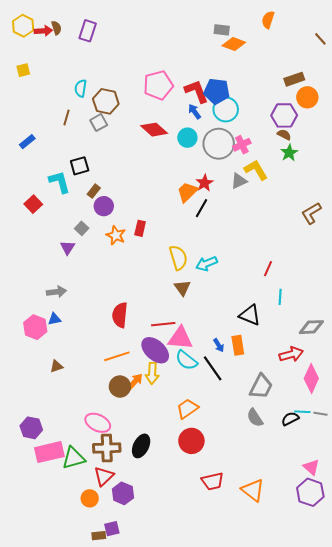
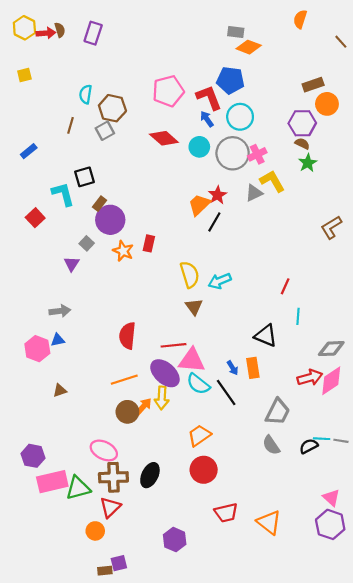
orange semicircle: (268, 20) -> (300, 19), moved
blue pentagon: (217, 91) -> (230, 80), moved
purple circle: (104, 206) -> (110, 220), size x1.4
pink diamond: (311, 378) -> (331, 381), moved, turned 32
purple hexagon: (123, 493) -> (175, 540), moved

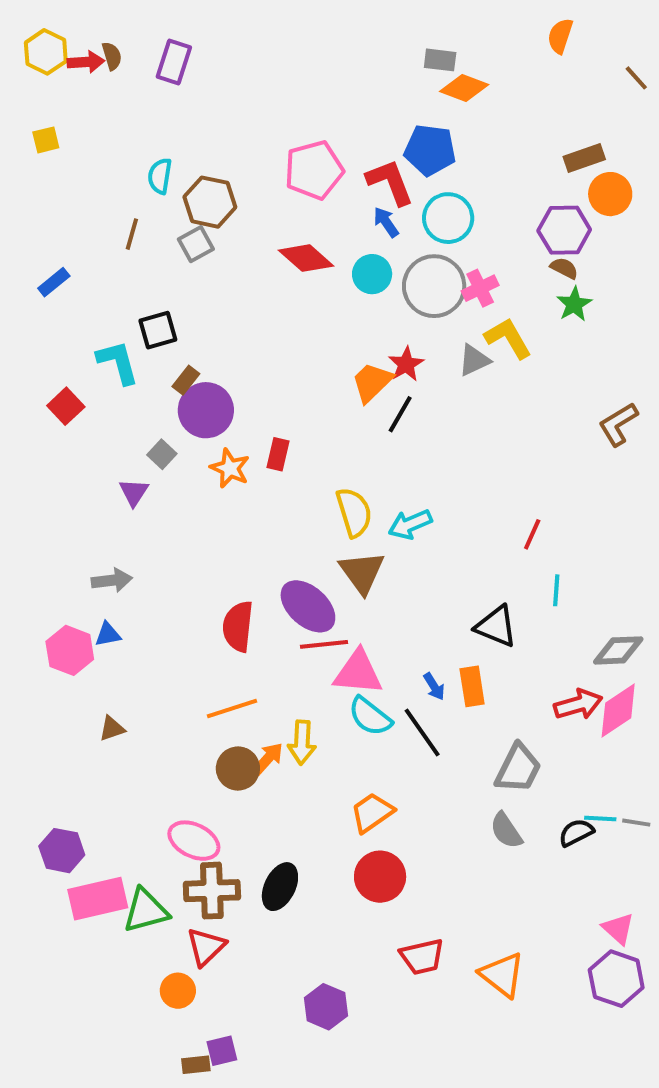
brown triangle: (194, 307) -> (362, 572), size x1.4
purple ellipse: (165, 373) -> (308, 606), moved

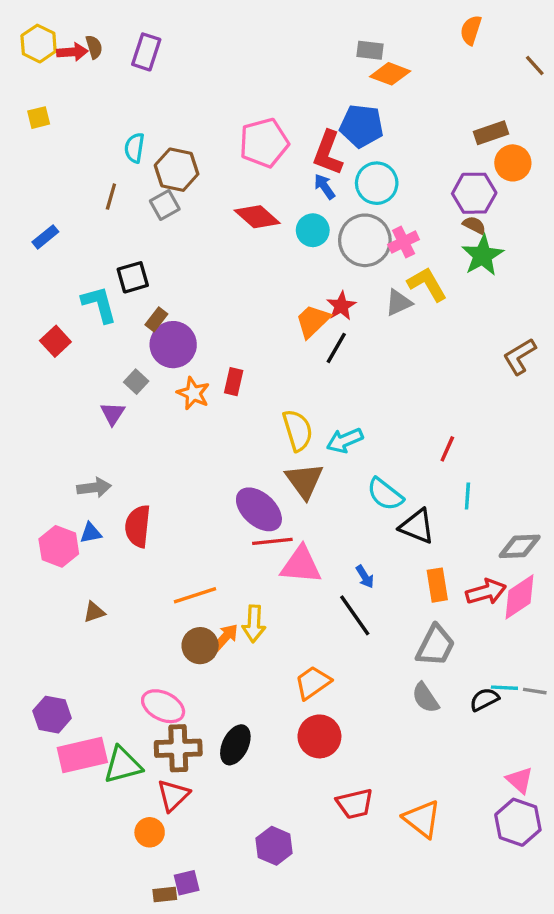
red L-shape: (390, 182) -> (328, 153), turned -138
green star: (574, 304) -> (483, 255), size x1.4
red semicircle: (238, 626) -> (138, 526), moved
orange rectangle: (472, 686) -> (437, 585), moved
cyan semicircle: (370, 716) -> (385, 494), moved

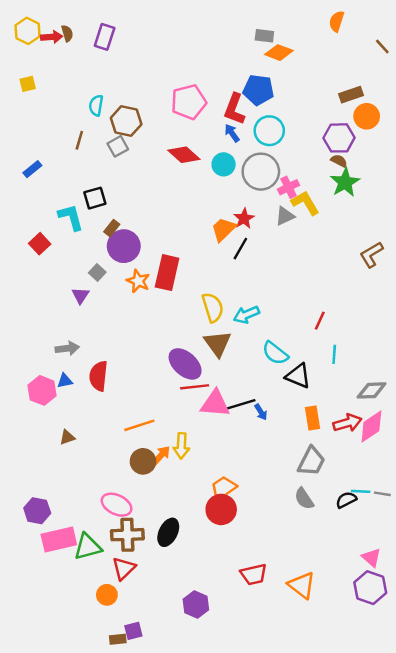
pink cross: (404, 242) -> (288, 187), moved
red rectangle: (234, 382) -> (167, 273), size x1.8
black line: (355, 615) -> (239, 405), moved, turned -72
red circle: (319, 736) -> (221, 509), moved

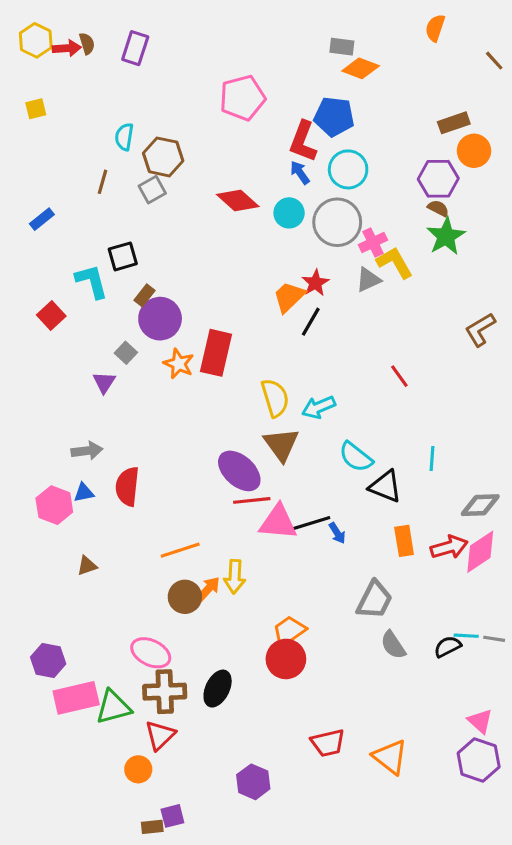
pink pentagon: (189, 102) -> (242, 98), moved
red line: (320, 321) -> (399, 376), moved, turned -60
gray trapezoid: (311, 461) -> (375, 600), moved

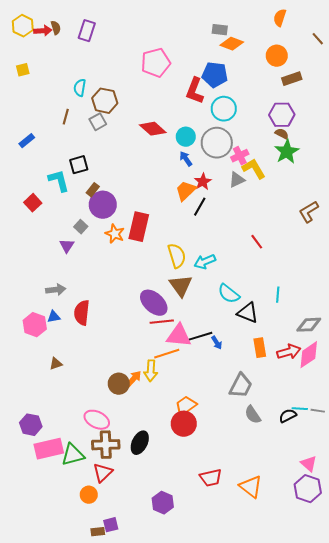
orange circle: (474, 151) -> (277, 56), moved
blue arrow: (300, 173) -> (186, 159), moved
orange line: (180, 550) -> (167, 354), moved

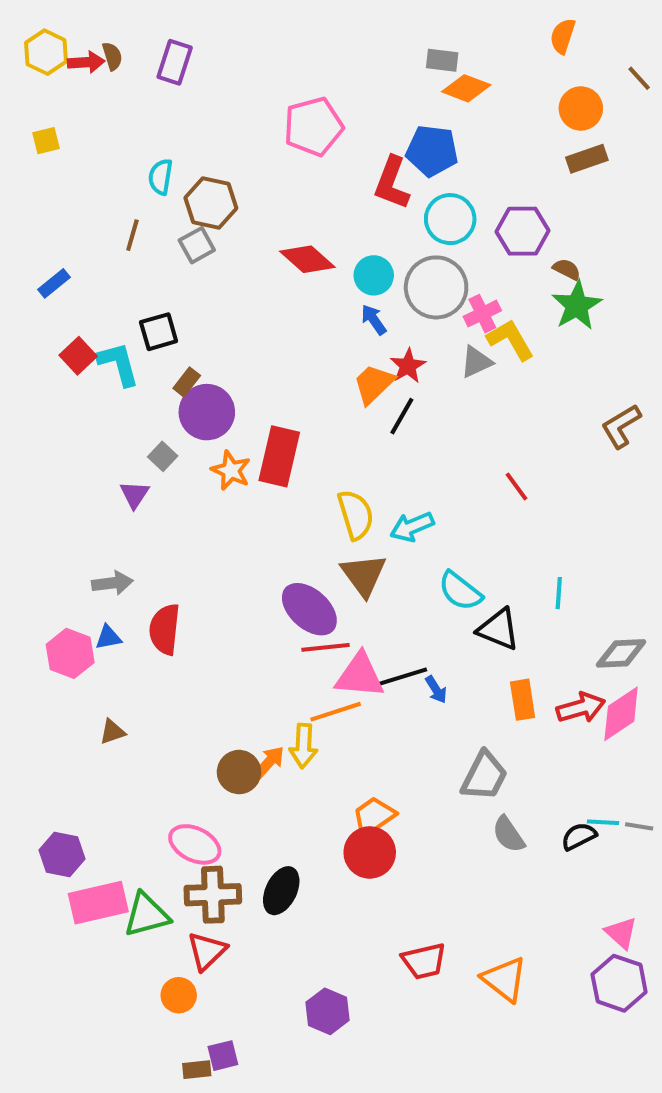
orange circle: (277, 56) -> (581, 108), moved
purple hexagon: (282, 115) -> (523, 231), moved
red square: (33, 203) -> (78, 356), moved

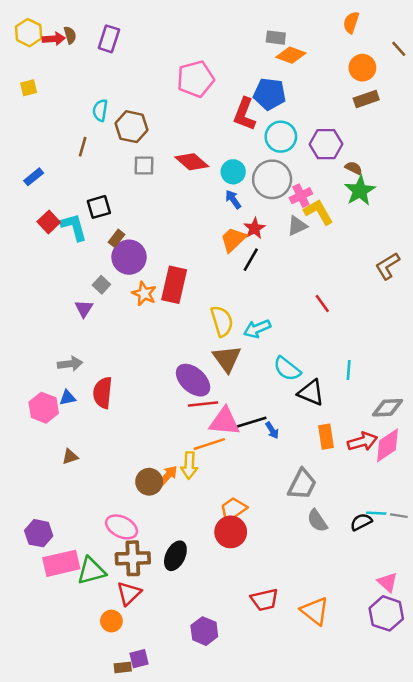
gray square: (197, 245) -> (144, 166), moved, turned 30

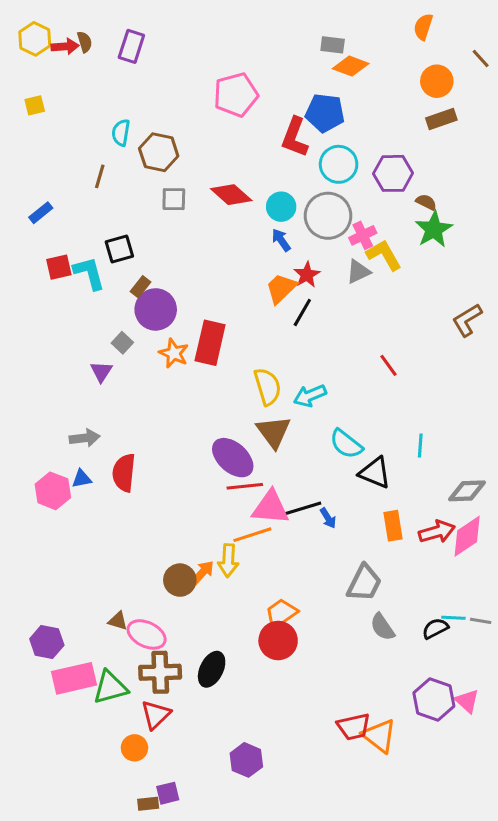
red square: (49, 222) -> (59, 267), turned 30
brown triangle: (70, 457) -> (118, 621), moved, turned 36
red trapezoid: (265, 600) -> (354, 727), moved
purple hexagon: (386, 613) -> (434, 699), moved

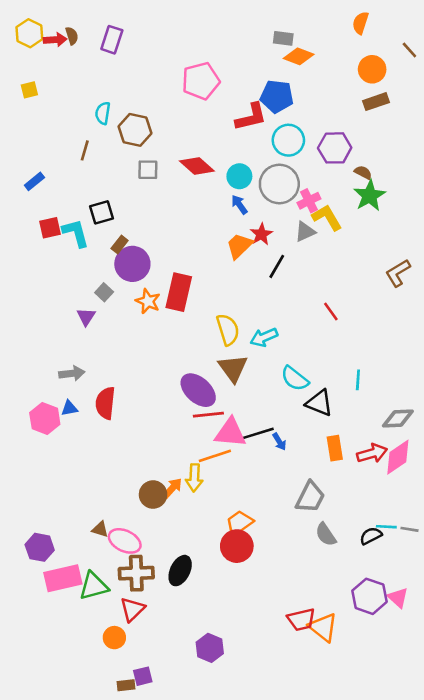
red L-shape: (295, 137) -> (251, 117), turned -124
black line: (302, 312) -> (277, 266), moved

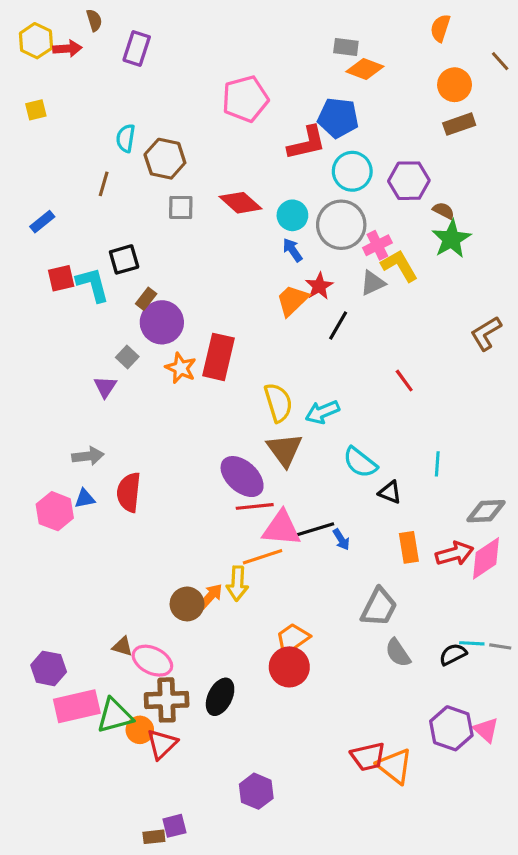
brown semicircle: (72, 36) -> (94, 20), moved
black triangle: (319, 403) -> (390, 492), size x0.7
orange circle: (114, 638) -> (140, 730), moved

